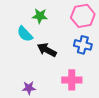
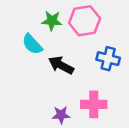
pink hexagon: (83, 16) -> (85, 21), moved
purple star: (29, 88) -> (61, 115), moved

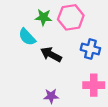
pink cross: (94, 104) -> (94, 85), moved

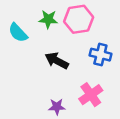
cyan semicircle: (27, 37) -> (18, 33), moved
pink cross: (94, 85) -> (91, 95), moved, turned -35

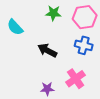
green star: (48, 19) -> (53, 13), moved
pink hexagon: (79, 19) -> (85, 17), moved

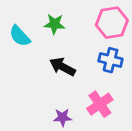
green star: (53, 13) -> (54, 24), moved

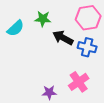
cyan semicircle: (20, 36) -> (16, 28), turned -90
black arrow: (62, 67) -> (63, 38), moved

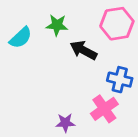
blue cross: (87, 47) -> (120, 80), moved

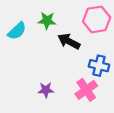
purple star: (65, 123) -> (46, 90), moved

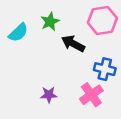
green star: (47, 21) -> (50, 22), turned -30

